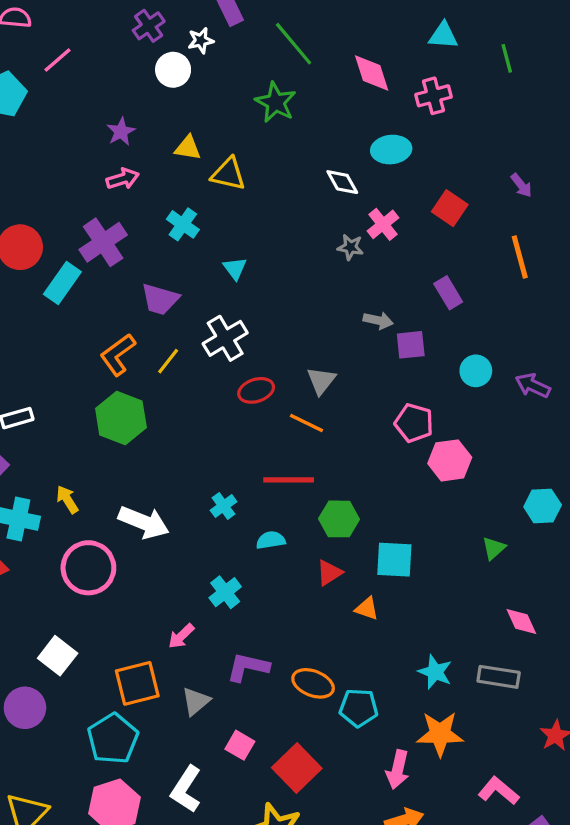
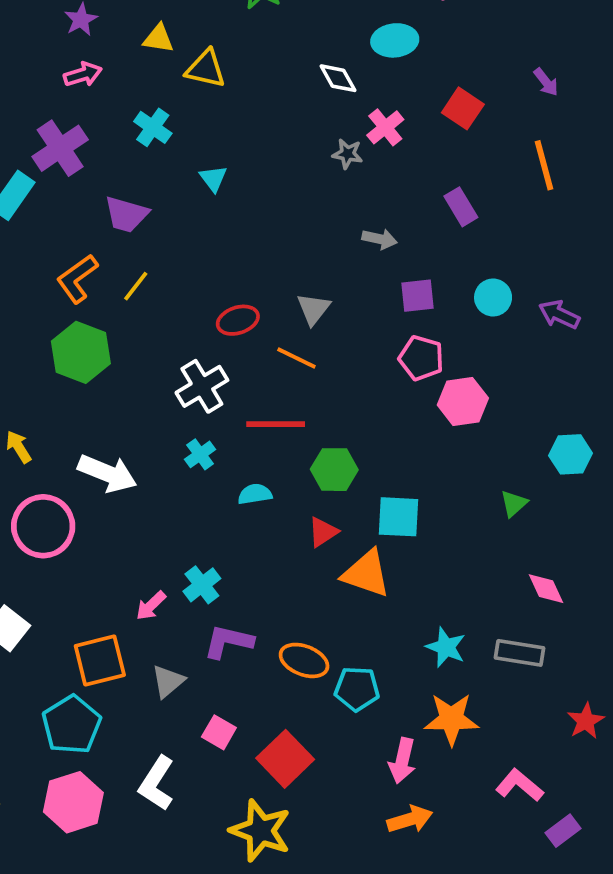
white cross: (225, 338) -> (202, 386), moved
purple square: (411, 345) -> (417, 296), moved
cyan cross: (225, 592) -> (202, 585), moved
orange triangle: (367, 608) -> (366, 574), size x1.8

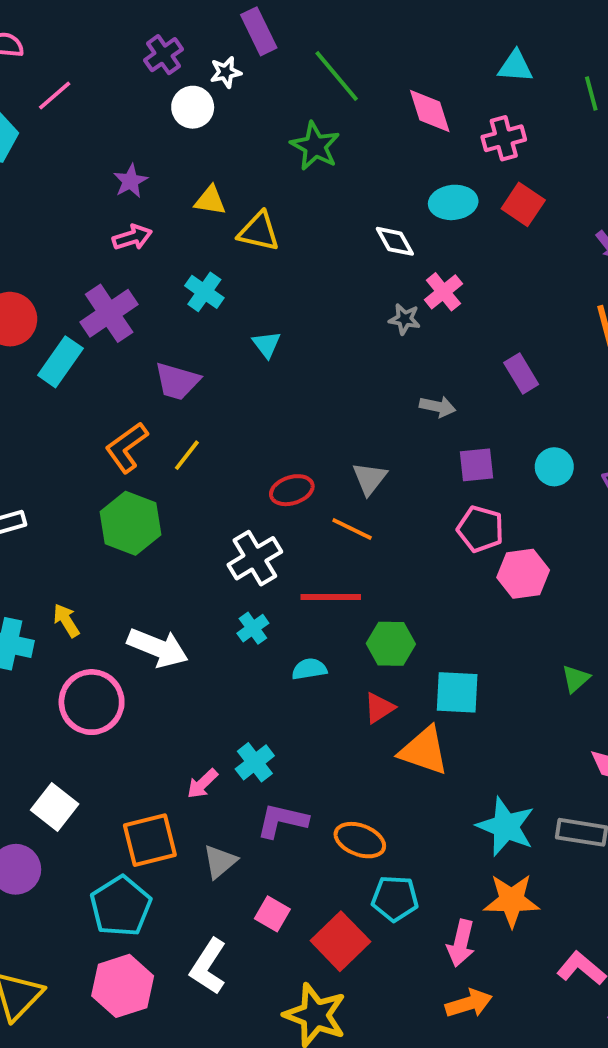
red square: (463, 108) -> (523, 204), moved
cyan star: (446, 647) -> (506, 826), size x1.4
cyan pentagon: (357, 689) -> (395, 898), moved

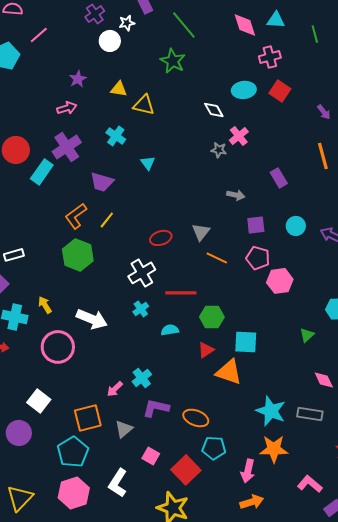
pink diamond: (430, 111) -> (245, 25), moved
pink arrow: (132, 237) -> (67, 108), moved
orange line: (352, 529) -> (217, 258), moved

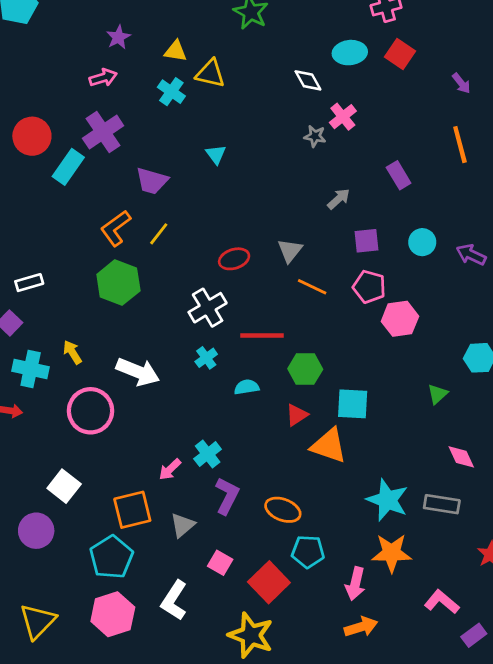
cyan cross: (116, 136) -> (171, 92), moved
gray arrow: (236, 195) -> (339, 199), turned -54
purple L-shape: (156, 408) -> (227, 496), turned 104

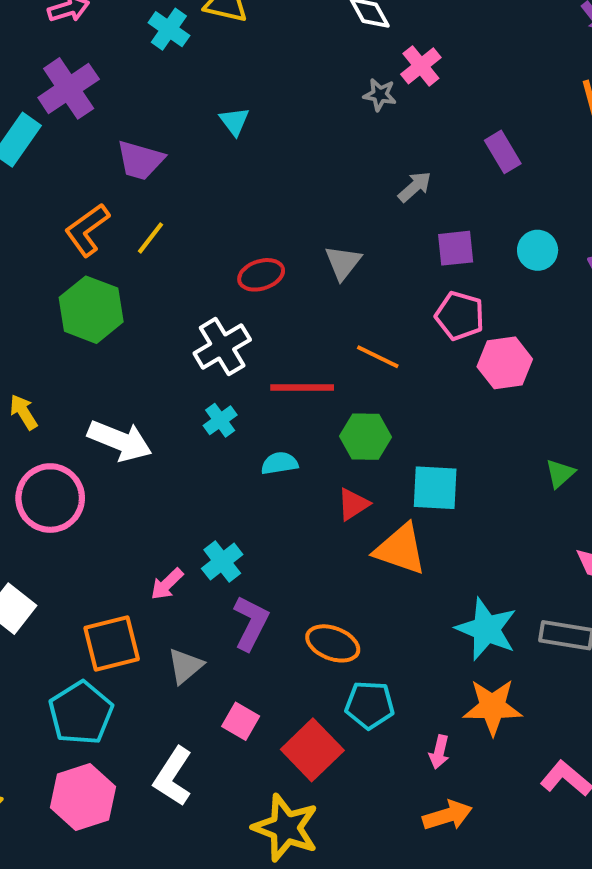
orange line: (312, 287) -> (378, 357), moved
pink arrow: (355, 584) -> (439, 752), size x0.7

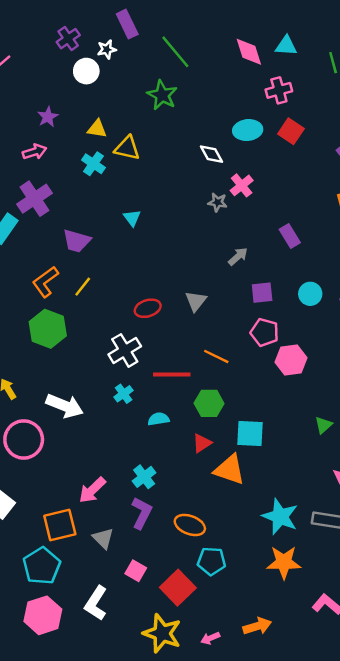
cyan cross: (222, 562) -> (144, 477), moved
pink arrow: (167, 584) -> (92, 490), size x1.4
gray triangle: (185, 666) -> (103, 538), turned -35
pink arrow: (439, 752) -> (210, 638), moved, turned 54

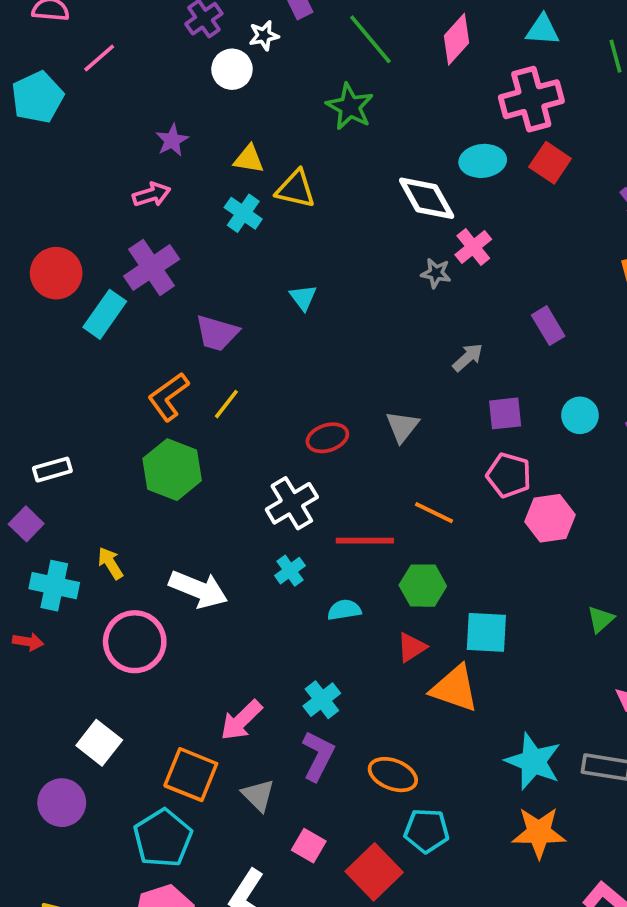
pink diamond: (249, 52) -> (456, 39), moved, turned 60
pink cross: (279, 90) -> (531, 99), size x1.5
white diamond: (211, 154) -> (427, 198), size x1.5
orange square: (60, 525) -> (191, 775), turned 36

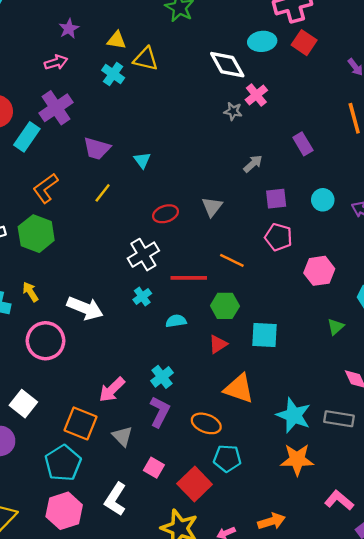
cyan triangle: (303, 297) -> (142, 160), moved
orange L-shape: (168, 397) -> (46, 188), moved
green hexagon: (172, 470) -> (36, 234), moved
pink hexagon: (550, 518) -> (319, 271), moved
orange triangle: (455, 688) -> (239, 388), moved

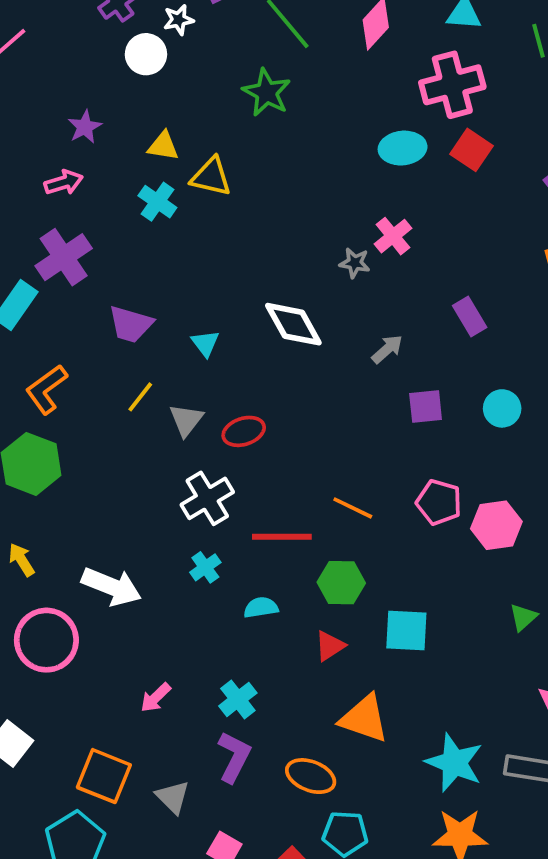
white diamond: (227, 65) -> (293, 324), moved
gray triangle: (212, 207) -> (186, 420), moved
pink pentagon: (278, 237) -> (439, 502), moved
pink arrow: (112, 390) -> (156, 698), moved, size x0.7

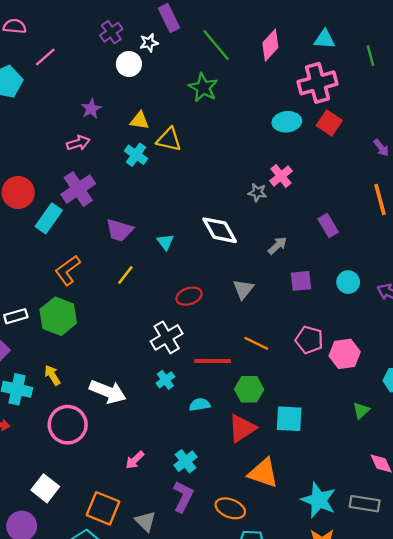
gray triangle: (186, 420) -> (243, 289), moved
red triangle: (330, 646) -> (242, 428), size x1.5

